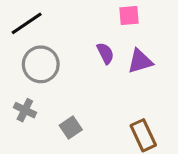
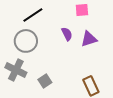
black line: (27, 23) -> (33, 15), moved
gray cross: (25, 110) -> (16, 70), size x1.5

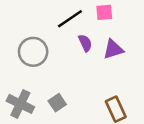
black line: (33, 15) -> (70, 19), moved
gray cross: (16, 70) -> (20, 104), moved

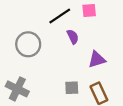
purple triangle: (113, 49) -> (97, 60), moved
gray square: (57, 103) -> (72, 88), moved, turned 32

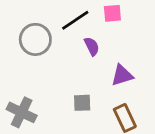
gray circle: (28, 44) -> (35, 39), moved
gray square: (72, 88) -> (82, 103), moved

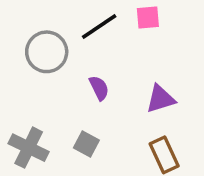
purple semicircle: (92, 46) -> (99, 88), moved
gray square: (82, 103) -> (86, 144), moved, turned 30

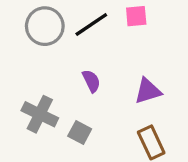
gray circle: (47, 52) -> (45, 26), moved
gray cross: (29, 148) -> (40, 114), moved

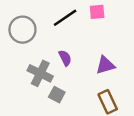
gray circle: (45, 26) -> (22, 30), moved
gray cross: (40, 114) -> (40, 73), moved

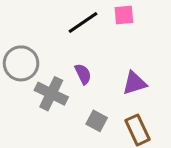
gray circle: (22, 30) -> (21, 63), moved
gray square: (57, 95) -> (97, 121), moved

